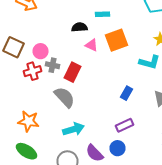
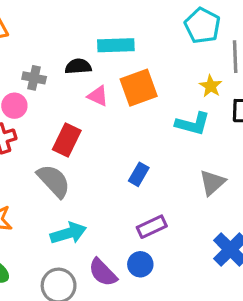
cyan rectangle: (102, 14) -> (116, 45), size x1.5
gray cross: (52, 65) -> (34, 78), moved
blue rectangle: (126, 93) -> (139, 174), moved

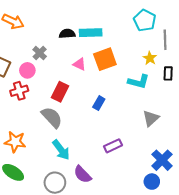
black semicircle: (78, 66) -> (67, 34), moved
gray cross: (34, 78) -> (40, 53), turned 32
blue rectangle: (139, 174) -> (99, 103), moved
cyan arrow: (68, 233) -> (61, 150), turned 70
blue circle: (140, 264) -> (152, 182), moved

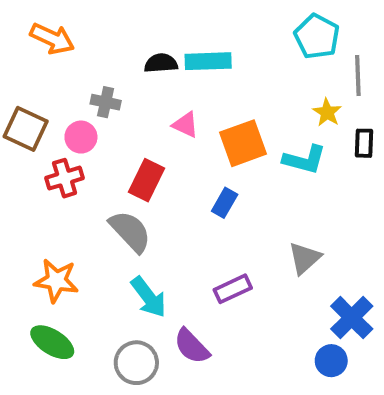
gray cross: (40, 53) -> (106, 102), turned -32
orange square: (105, 59) -> (243, 143), moved
gray triangle: (151, 118) -> (305, 258), moved
purple rectangle: (113, 146) -> (233, 289), moved

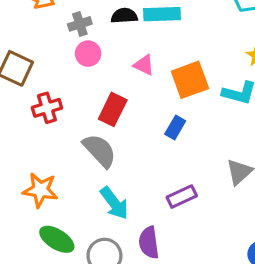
gray cross: (106, 102) -> (80, 24), moved, turned -30
pink circle: (81, 137) -> (88, 54), moved
green ellipse: (52, 342) -> (57, 239), moved
purple semicircle: (192, 346) -> (149, 243), turned 36

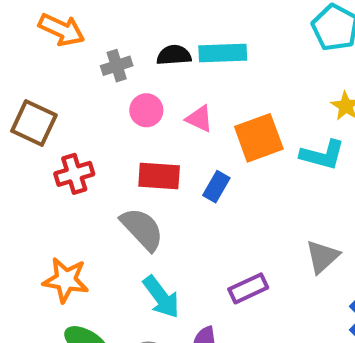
pink circle: (88, 54) -> (146, 110), moved
red rectangle: (113, 109) -> (159, 176), turned 68
blue rectangle: (175, 128) -> (216, 187), moved

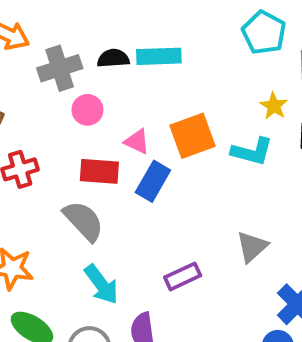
gray cross: (117, 66) -> (60, 68), size x1.5
pink triangle: (199, 119) -> (137, 142), moved
blue rectangle: (216, 187) -> (153, 181), size x1.4

